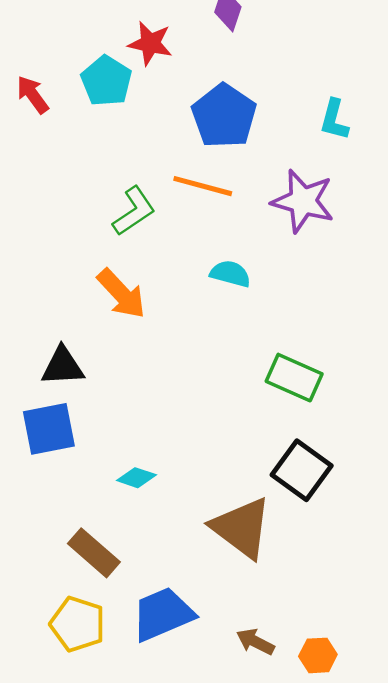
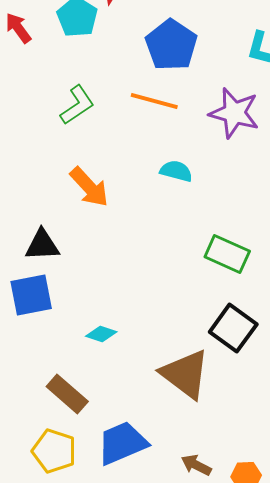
green L-shape: (134, 211) -> (77, 105), moved

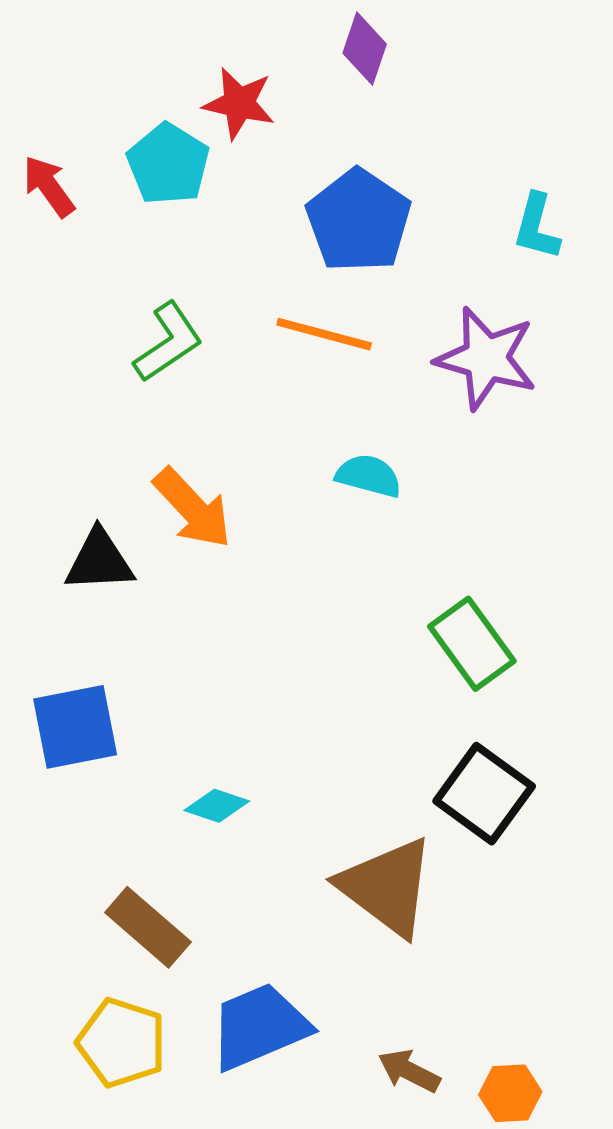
black triangle: (42, 245) -> (99, 561), moved
green rectangle: (227, 254) -> (472, 644), turned 30

